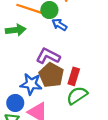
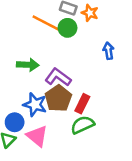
blue arrow: (59, 25) -> (108, 51), moved, turned 40
green arrow: (16, 30) -> (28, 65), moved

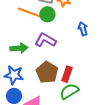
purple L-shape: (58, 77) -> (45, 40), moved
blue star: (35, 105) -> (14, 75), moved

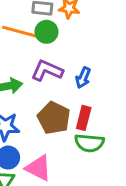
blue arrow: (83, 29) -> (83, 78), moved, turned -136
green semicircle: (69, 91) -> (89, 143), turned -138

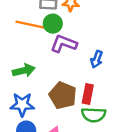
purple L-shape: (47, 71) -> (64, 44), moved
blue arrow: (83, 78) -> (97, 59), moved

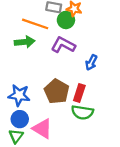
green circle: (53, 24) -> (66, 20), moved
green arrow: (24, 71) -> (25, 42), moved

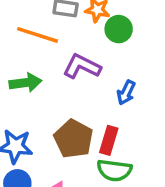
green circle: (66, 20) -> (119, 29), moved
green arrow: (25, 42) -> (25, 83), moved

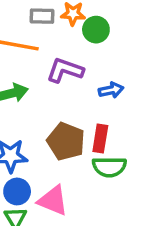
blue arrow: (126, 93) -> (111, 90), turned -120

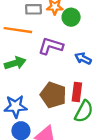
blue arrow: (111, 90) -> (83, 58), turned -140
green semicircle: (109, 167) -> (84, 111), turned -60

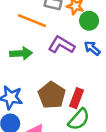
blue arrow: (83, 58) -> (92, 48), moved

